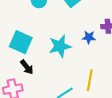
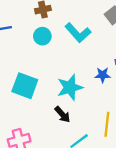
black arrow: (27, 67) -> (62, 114), moved

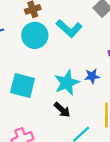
cyan circle: (42, 36) -> (35, 35), size x1.5
blue star: (103, 75) -> (92, 76), moved

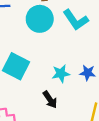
cyan star: (67, 83) -> (61, 74), size x0.7

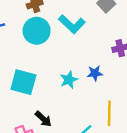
black arrow: (50, 100) -> (43, 119), moved

